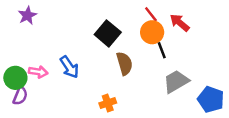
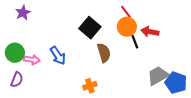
red arrow: (180, 23) -> (150, 32), moved, turned -30
green circle: (15, 78) -> (15, 53), moved
gray trapezoid: (176, 81) -> (158, 76), moved

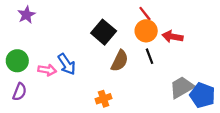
black line: (135, 42) -> (150, 56), moved
brown semicircle: (104, 53) -> (120, 61), turned 42
pink arrow: (32, 60) -> (47, 70), moved

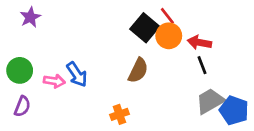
black square: (104, 32) -> (145, 28), moved
black line: (150, 56) -> (202, 65), moved

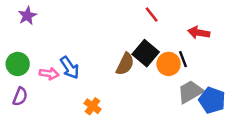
black square: (145, 28) -> (146, 53), moved
orange circle: (169, 36) -> (169, 64), moved
red arrow: (199, 42) -> (199, 33), moved
orange cross: (119, 114) -> (93, 106), moved, turned -35

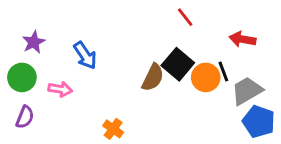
purple star: (27, 16) -> (34, 42), moved
blue arrow: (70, 68) -> (85, 55), moved
gray trapezoid: (190, 92) -> (247, 91), moved

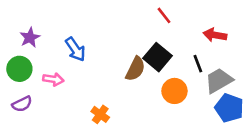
orange circle: (206, 77) -> (174, 91), moved
purple semicircle: (25, 117) -> (22, 104), turned 42

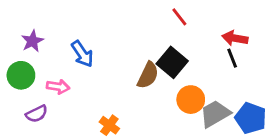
black line: (198, 64) -> (232, 58), moved
gray trapezoid: (219, 81) -> (215, 114), moved
purple semicircle: (22, 104) -> (37, 114), moved

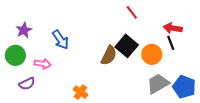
orange circle: (191, 100) -> (152, 54), moved

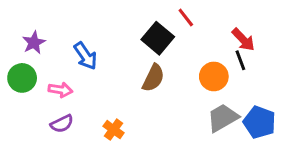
red arrow: (173, 28) -> (243, 40), turned -144
black square: (127, 46) -> (158, 38), moved
purple semicircle: (27, 84) -> (62, 124), moved

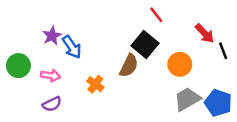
black square: (158, 38) -> (145, 44), moved
purple star: (34, 43) -> (52, 36), moved
black line: (240, 60) -> (223, 51), moved
orange cross: (114, 130) -> (95, 84), moved

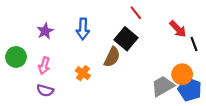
blue arrow: (72, 47) -> (83, 29), moved, turned 36
orange circle: (180, 64) -> (182, 74), moved
pink arrow: (51, 76) -> (44, 66), turned 98
purple semicircle: (52, 104) -> (45, 90), turned 42

